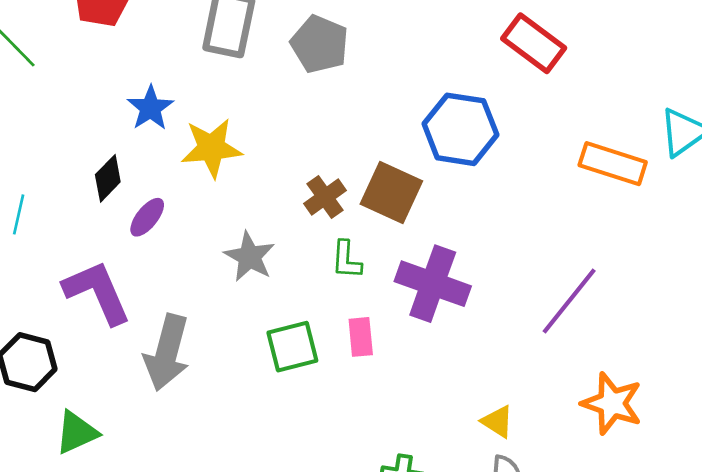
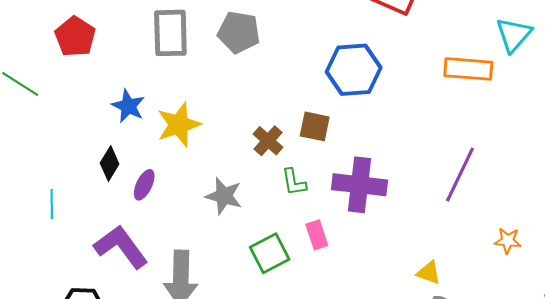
brown square: (391, 192) -> (315, 126), size x0.7
orange star: (612, 403) -> (508, 241), size x0.6

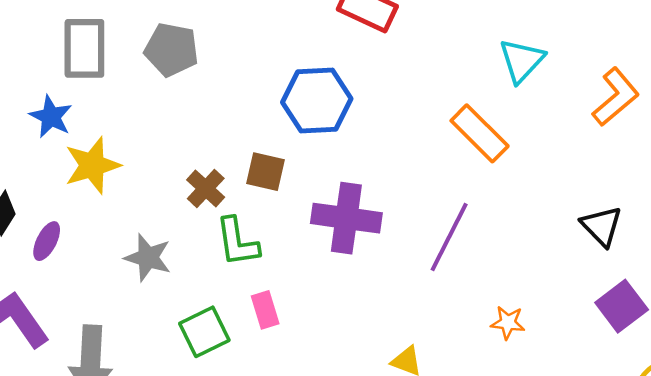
orange rectangle: (468, 69) -> (480, 133), moved, turned 39
blue star: (128, 106) -> (51, 117), moved
green L-shape: (294, 182) -> (237, 242), size x1.4
purple cross: (360, 185) -> (346, 218), moved

